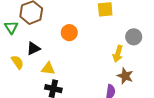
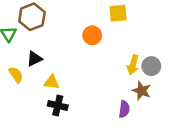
orange circle: (69, 33) -> (92, 35), moved
gray circle: (134, 37) -> (151, 66), moved

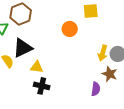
black triangle: (34, 59) -> (23, 48), size x1.5

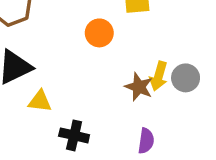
brown star: (110, 74) -> (139, 87), moved
black cross: (42, 86) -> (74, 135), moved

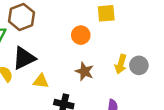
brown star: (139, 87) -> (84, 71), moved

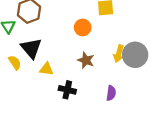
black triangle: (24, 58) -> (31, 48), turned -45
gray circle: (139, 65) -> (135, 55), size x1.5

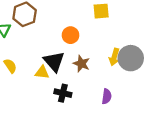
orange circle: (83, 27) -> (71, 35), moved
black triangle: (31, 48) -> (54, 61), moved

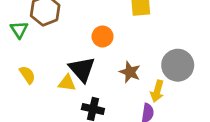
yellow arrow: (114, 57) -> (157, 91), moved
brown star: (81, 64) -> (130, 72), moved

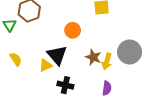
yellow triangle: (67, 83) -> (46, 65), turned -32
yellow arrow: (157, 91) -> (107, 61), moved

